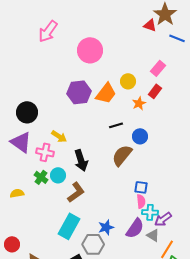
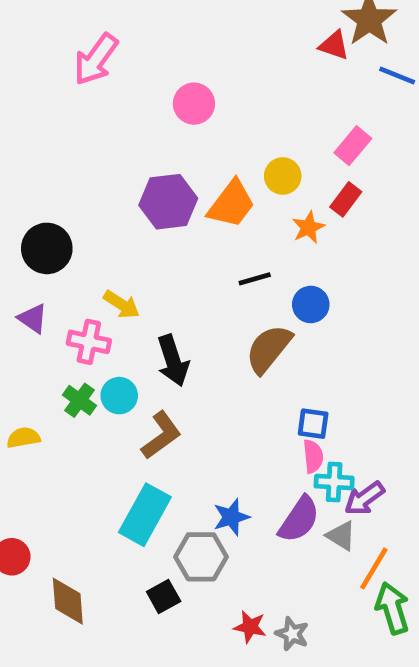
pink circle: (90, 50) -> (194, 104), size x0.7
purple triangle: (21, 142) -> (33, 319), size x0.6

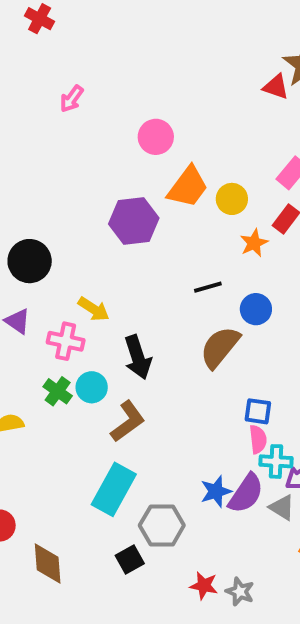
pink arrow: (96, 59) -> (72, 99), size x0.6
orange trapezoid: (231, 204) -> (188, 187), moved
blue star: (231, 517) -> (216, 491), moved

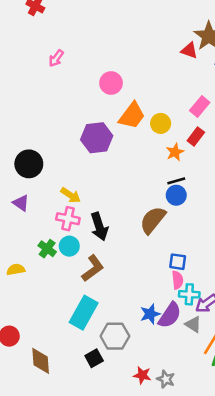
black line: (208, 287) -> (176, 181), moved
pink cross: (66, 341) -> (68, 219), moved

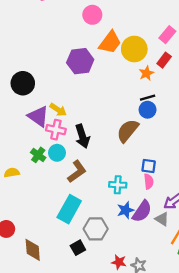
yellow circle: (161, 123) -> (134, 49), size x1.5
purple triangle: (21, 203) -> (38, 116), moved, size x1.5
cyan cross: (189, 294) -> (118, 185), moved

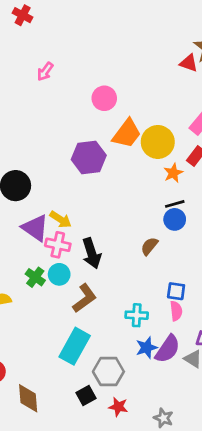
brown semicircle: (128, 131) -> (149, 246), size x0.6
red star: (119, 262) -> (118, 407), moved

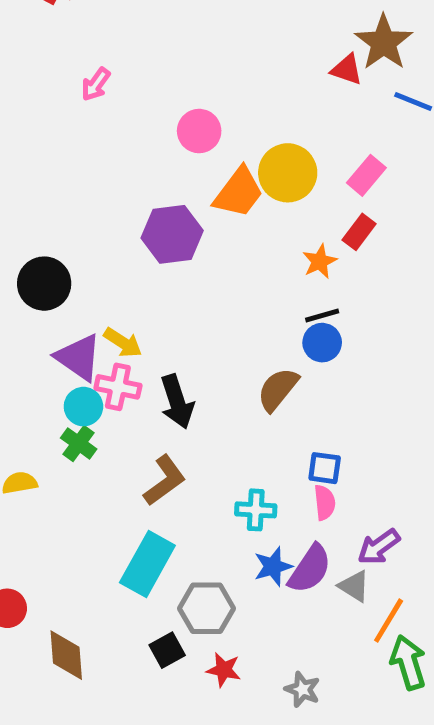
yellow circle: (158, 142) -> (288, 173), moved
brown semicircle: (149, 246) -> (278, 389), size x1.4
cyan circle: (59, 274) -> (83, 407), moved

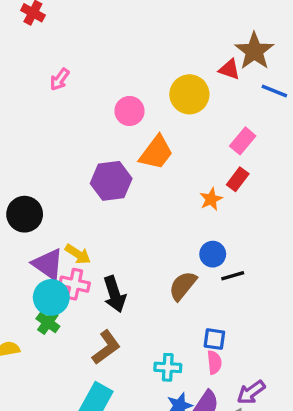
yellow circle: (288, 173) -> (189, 94), moved
black line: (322, 316) -> (233, 276), moved
cyan circle: (83, 407) -> (51, 297), size x1.4

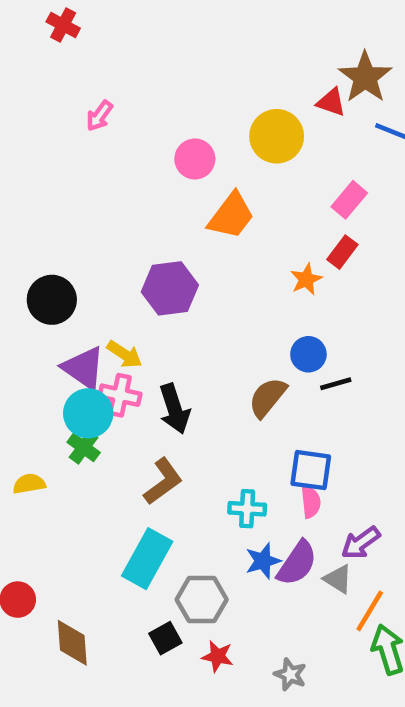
purple hexagon: (111, 181) -> (170, 288), moved
blue square: (214, 339) -> (311, 470), size x1.4

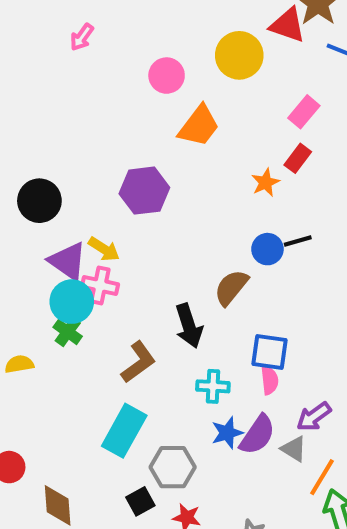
red triangle: (331, 102) -> (288, 25), size x1.4
black line: (336, 384) -> (298, 241), moved
black arrow: (174, 409) -> (189, 326), moved

